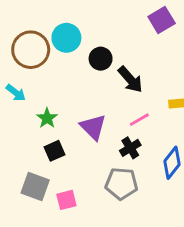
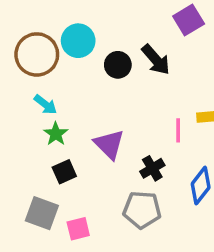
black arrow: (130, 79) -> (156, 60), moved
cyan arrow: (16, 93) -> (45, 105), moved
pink line: (139, 120) -> (178, 130), moved, turned -60

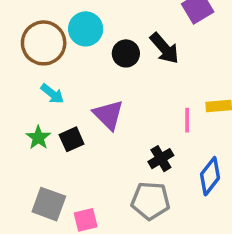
green star: (56, 134) -> (38, 138), moved
purple triangle: (109, 144) -> (108, 115), moved
black square: (64, 172) -> (72, 139), moved

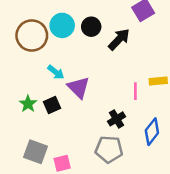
black arrow: (164, 48) -> (119, 39), turned -95
black circle: (126, 53) -> (91, 27), moved
cyan arrow: (52, 94) -> (56, 72), moved

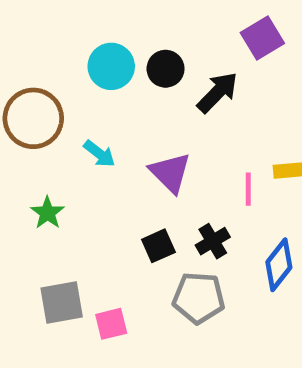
brown circle: (32, 36) -> (33, 118), moved
purple triangle: (79, 87) -> (170, 173), moved
black square: (52, 105) -> (158, 246), moved
gray square: (36, 152) -> (62, 303), turned -30

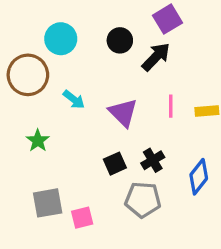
purple square: (262, 38) -> (167, 19), moved
cyan circle: (111, 66) -> (61, 39), moved
pink line: (248, 189) -> (171, 106), moved

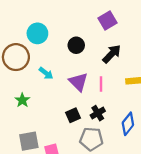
black circle: (120, 40) -> (76, 45), moved
black arrow: (156, 57) -> (112, 54), moved
pink line: (171, 106) -> (101, 84), moved

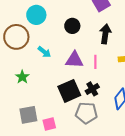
black arrow: (112, 54) -> (105, 34), turned -36
purple triangle: (78, 82) -> (74, 60), turned -42
black square: (73, 115) -> (69, 91), size x1.6

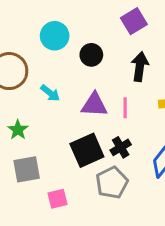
cyan circle: (36, 15) -> (55, 36), moved
gray pentagon: (86, 113) -> (112, 183), turned -30
gray square: (28, 115) -> (27, 169), moved

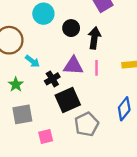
black arrow: (140, 67) -> (94, 38), moved
cyan arrow: (50, 93) -> (32, 61), moved
black cross: (121, 147) -> (52, 79), moved

